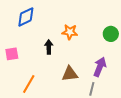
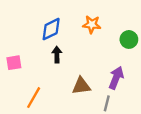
blue diamond: (26, 17) -> (51, 29), moved
orange star: (70, 32) -> (92, 24), moved

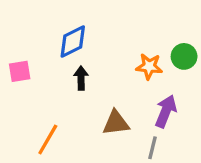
orange star: (92, 24) -> (149, 66), moved
pink square: (14, 63) -> (20, 71), moved

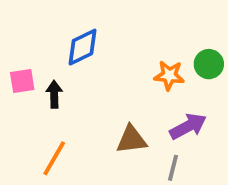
black arrow: (81, 78) -> (54, 94), moved
purple arrow: (166, 111) -> (188, 126), turned 40

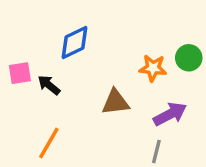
black arrow: (54, 94) -> (49, 85), turned -50
brown triangle: (132, 139) -> (115, 102), moved

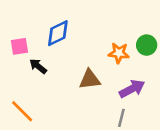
pink square: (20, 73) -> (19, 46), moved
orange line: (49, 143) -> (22, 111), moved, turned -75

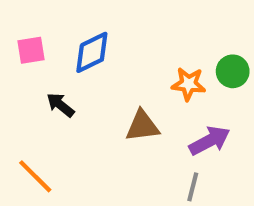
pink square: (19, 46) -> (31, 50), moved

